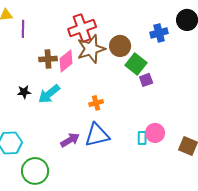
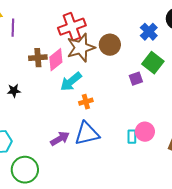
blue cross: (159, 33) -> (149, 32), turned -30
green square: (136, 64) -> (153, 63), moved
cyan arrow: (49, 94) -> (71, 82), moved

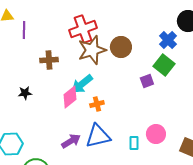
blue cross: (149, 32) -> (168, 40), moved
pink diamond: (56, 60) -> (70, 97), moved
cyan rectangle: (132, 137) -> (134, 143), moved

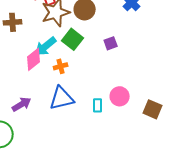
green square: (164, 65) -> (73, 39), moved
purple arrow: (71, 141) -> (22, 104), moved

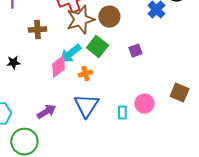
blue triangle: (62, 98) -> (86, 106), turned -44
brown square: (153, 109) -> (179, 93), moved

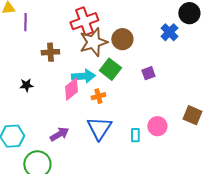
cyan arrow: (70, 54) -> (83, 76), turned -145

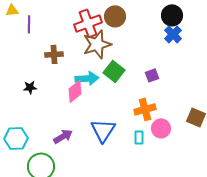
black circle: (189, 13) -> (172, 15), moved
brown circle: (122, 39) -> (115, 16), moved
orange cross: (98, 96) -> (145, 109), moved, size x1.5

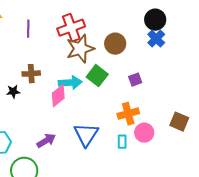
brown circle: (115, 16) -> (115, 44), moved
purple line: (29, 24) -> (28, 29), moved
brown cross: (54, 54) -> (31, 74), moved

